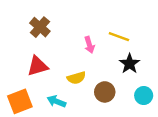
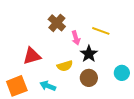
brown cross: (40, 27) -> (57, 23), moved
black star: (130, 64) -> (89, 54), moved
cyan circle: (144, 96) -> (122, 73), moved

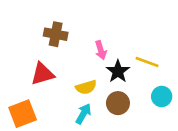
brown cross: (57, 23) -> (56, 34), moved, turned -30
yellow line: (101, 31) -> (147, 62), moved
cyan arrow: (48, 86) -> (83, 114), moved, turned 98

